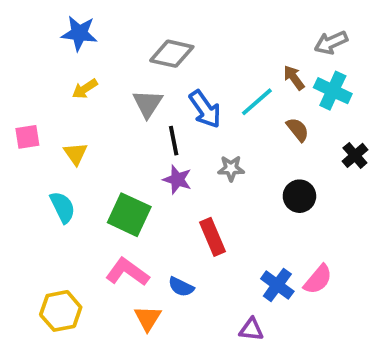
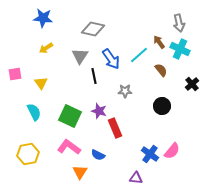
gray arrow: (331, 43) -> (179, 23), turned -78
purple star: (177, 180) -> (99, 111), moved
yellow hexagon: (61, 311) -> (28, 154), moved

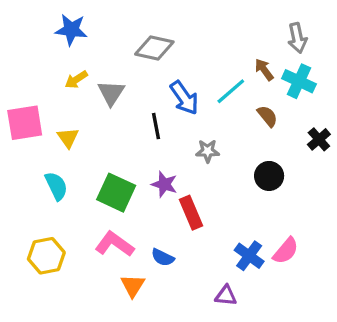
gray triangle: (80, 56) -> (111, 93), moved
pink square: (15, 74) -> (25, 123), size x1.6

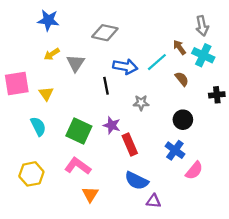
blue arrow: (184, 98) -> (125, 67), turned -45
black cross: (319, 139) -> (217, 95), turned 35
blue cross: (249, 256) -> (175, 150), moved
blue semicircle: (163, 257) -> (137, 181), moved, size x1.5

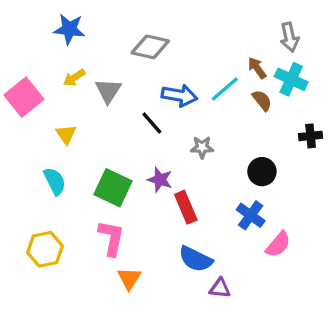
brown semicircle: (182, 79) -> (262, 100), moved
pink square: (17, 84) -> (24, 97), moved, turned -30
black line: (106, 86) -> (152, 123), turned -30
pink L-shape: (78, 166) -> (111, 238), turned 65

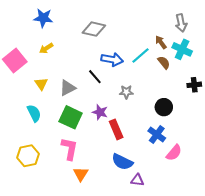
gray triangle: (108, 91) -> (68, 88), moved, turned 30

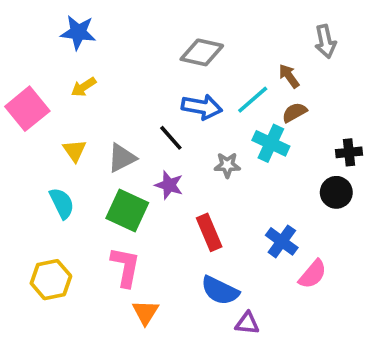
gray diamond: (94, 29) -> (202, 52), moved
cyan cross: (182, 49) -> (271, 143), moved
brown semicircle: (164, 63) -> (294, 112), turned -80
black circle: (164, 107) -> (336, 192), moved
purple star: (100, 112) -> (169, 185), moved

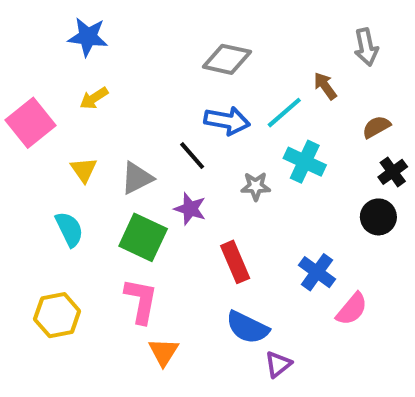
brown semicircle: (294, 112) -> (376, 127), moved
black cross: (349, 152) -> (393, 172), turned -30
purple triangle: (247, 323) -> (278, 364), turned -45

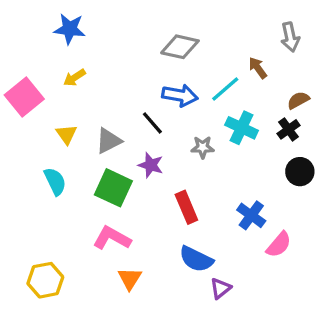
black cross: (393, 172) -> (289, 129), moved
pink L-shape: (141, 301) -> (112, 238), turned -72
yellow hexagon: (57, 315) -> (45, 280), moved

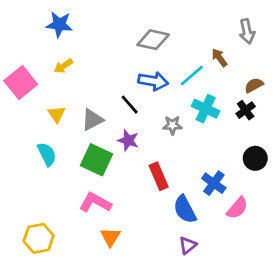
black circle: (300, 172) -> (255, 158), moved
blue semicircle: (196, 259) -> (185, 209), moved, turned 36

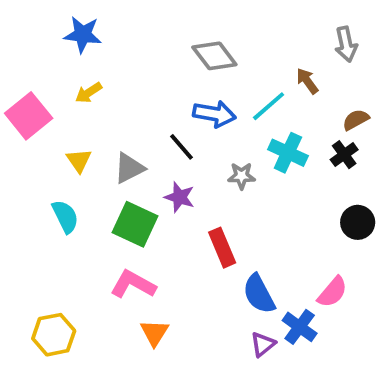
gray diamond: (153, 40) -> (214, 56), turned 40
blue cross: (214, 183) -> (300, 327), moved

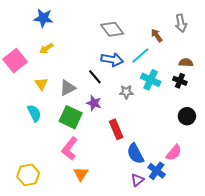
brown arrow: (307, 81) -> (157, 35), moved
brown semicircle: (356, 120) -> (186, 63), turned 32
black cross: (344, 155) -> (180, 81), turned -32
pink L-shape: (133, 284) -> (70, 149), turned -80

